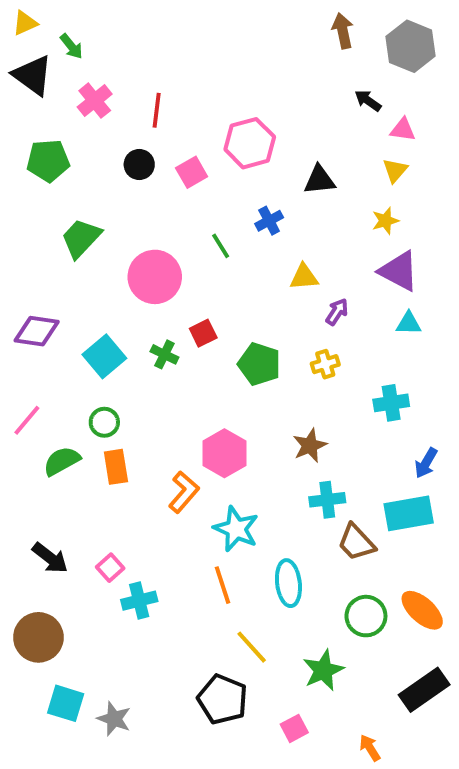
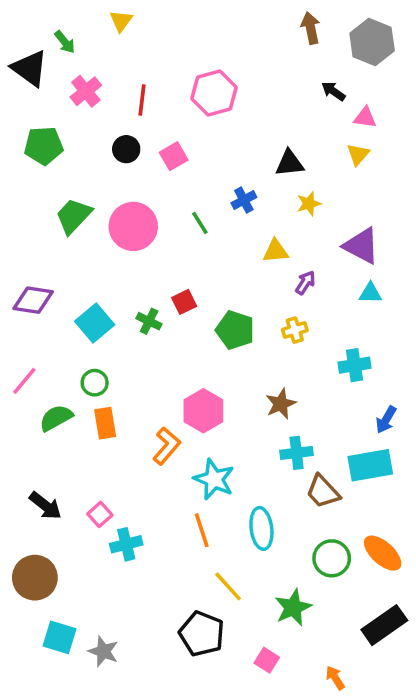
yellow triangle: (25, 23) -> (121, 21), moved, turned -30
pink hexagon: (250, 143) -> (214, 93), moved
yellow star: (385, 221) -> (309, 204), moved
pink circle: (155, 277) -> (133, 226), moved
pink square: (294, 728) -> (267, 660), turned -30

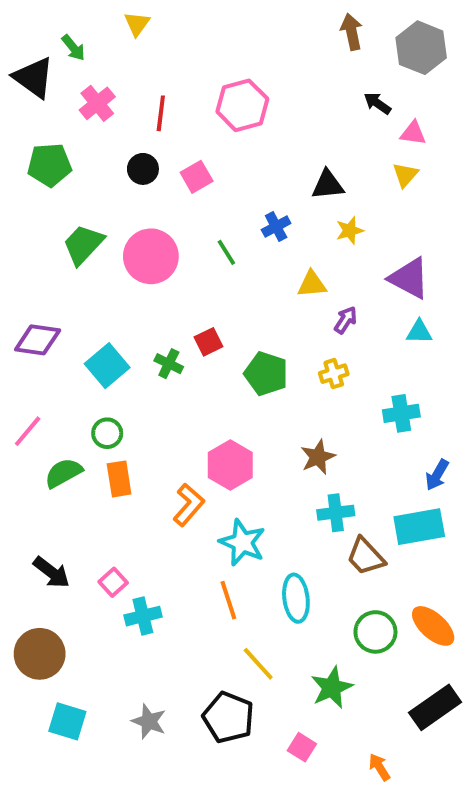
gray star: (103, 651) -> (149, 721), moved

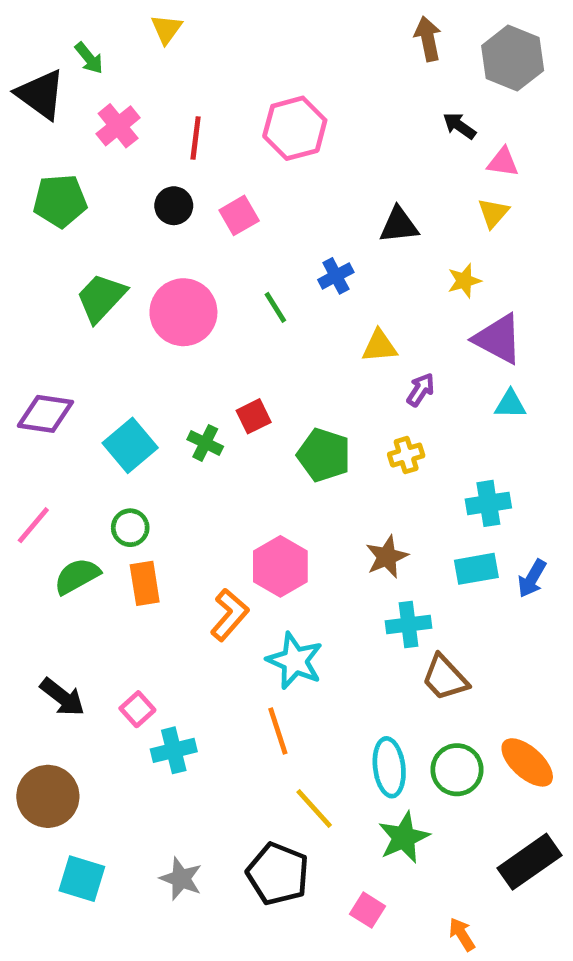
yellow star: (350, 231) -> (464, 281), moved
cyan rectangle: (419, 527) -> (476, 569), moved, size x0.7
cyan ellipse: (296, 598) -> (389, 767), moved

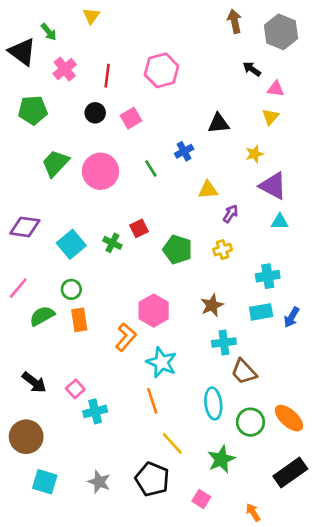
cyan ellipse: (389, 767) -> (213, 404), moved

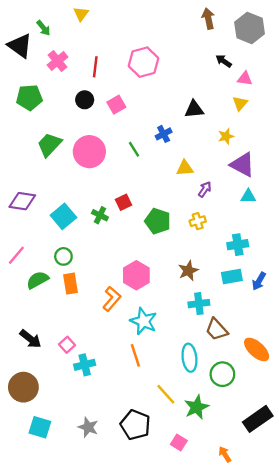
orange ellipse: (289, 418) -> (257, 349), moved
yellow line: (172, 443) -> (166, 394), moved

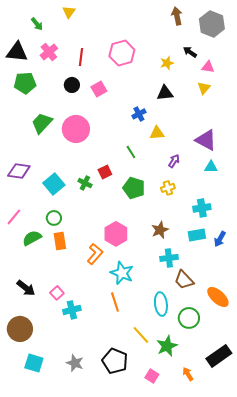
black triangle: (20, 46) -> (17, 52), moved, turned -30
yellow star: (226, 136) -> (167, 63), moved
green line: (134, 149) -> (131, 152), moved
yellow triangle: (185, 168) -> (157, 133), moved
orange arrow: (225, 454) -> (188, 374), moved

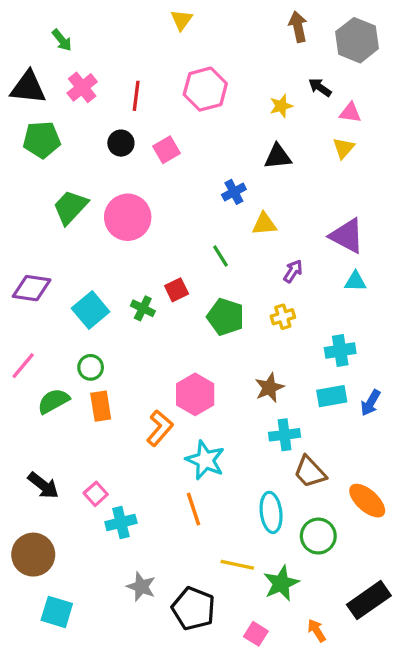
yellow triangle: (69, 12) -> (182, 20), moved
yellow line: (141, 335) -> (237, 565), turned -36
gray star: (75, 363) -> (141, 587), moved

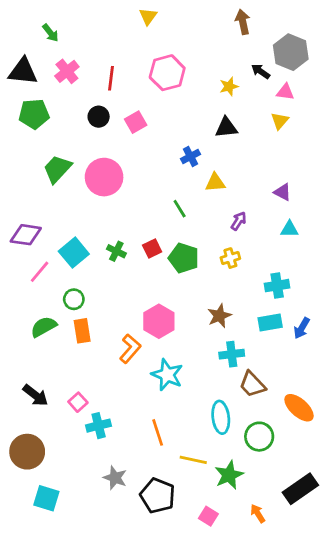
gray hexagon: (357, 40) -> (291, 52), moved
purple triangle: (347, 236) -> (283, 192), size x0.6
red square: (177, 290) -> (152, 248), moved
pink line: (23, 366) -> (40, 272), moved
orange line: (193, 509) -> (158, 432), moved

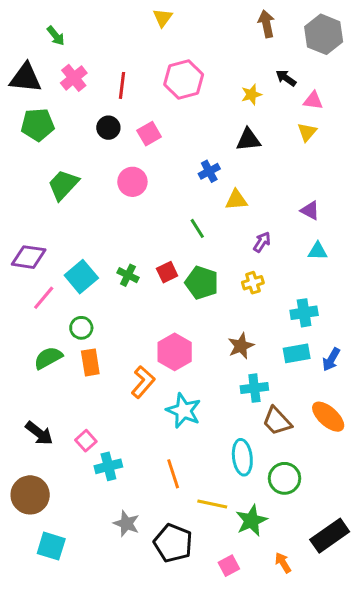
gray hexagon: (291, 52) -> (324, 34), moved
pink circle: (104, 177) -> (132, 182), moved, size x0.7
orange ellipse: (299, 408) -> (328, 417), moved
pink square: (208, 516) -> (229, 566), turned 30

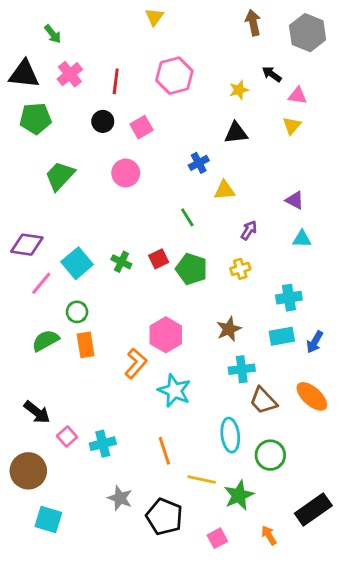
pink square: (86, 441) -> (67, 436), moved

